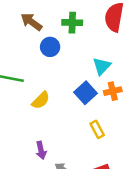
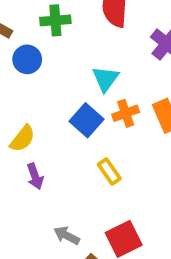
purple arrow: (41, 150) -> (35, 176), moved

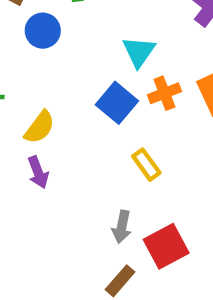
purple arrow: (35, 176) -> (38, 172), moved
gray arrow: (67, 236) -> (122, 227), moved, turned -105

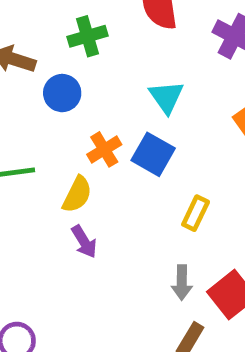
orange cross: (164, 93) -> (104, 149), moved
yellow rectangle: (146, 165) -> (196, 213), turned 72

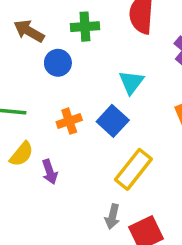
orange cross: (104, 149) -> (69, 121), moved
yellow semicircle: (77, 194) -> (21, 154), moved
yellow rectangle: (196, 213) -> (133, 169), size x1.6

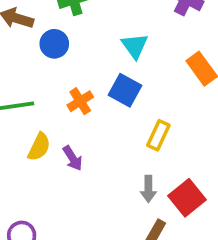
yellow rectangle: (133, 169) -> (158, 135), size x0.7

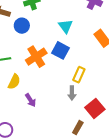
orange cross: (80, 101) -> (36, 57), size x1.5
purple arrow: (73, 158) -> (30, 100), moved
gray arrow: (148, 189) -> (72, 93), moved

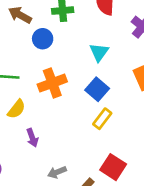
blue square: (61, 50) -> (97, 89), moved
gray arrow: (72, 93) -> (57, 172), moved, turned 56
red square: (95, 108) -> (113, 167), turned -30

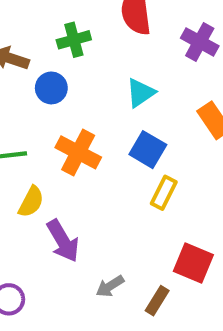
cyan triangle: (99, 52) -> (140, 93), turned 30
orange cross: (52, 83) -> (78, 152), turned -32
purple arrow: (32, 138) -> (63, 241), size x1.5

